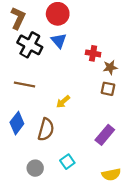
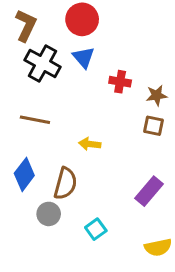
red cross: (93, 53) -> (120, 82), moved
yellow arrow: (63, 102) -> (90, 144), turned 48
gray circle: (35, 168) -> (49, 214), moved

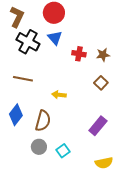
brown star: (157, 95) -> (103, 55), moved
brown square: (154, 126) -> (101, 83), turned 32
gray circle: (49, 214) -> (39, 147), moved

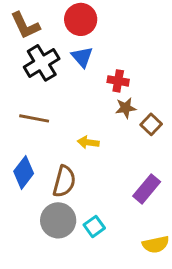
brown L-shape: (17, 17) -> (25, 25), turned 130
black cross: (28, 42) -> (42, 63), turned 30
brown star: (103, 55) -> (126, 108), moved
gray circle: (39, 147) -> (58, 220), size x1.5

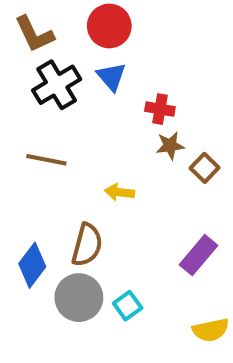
blue diamond: (24, 172) -> (32, 265), moved

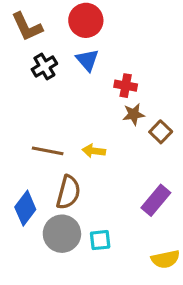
black cross: (57, 85) -> (44, 67), size x0.7
brown line: (46, 160) -> (48, 151), moved
cyan square: (128, 306) -> (100, 240), turned 30

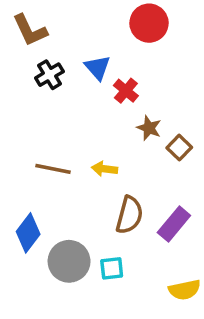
red circle: (86, 20) -> (149, 23), moved
red cross: (126, 86) -> (126, 91), moved, turned 30
brown star: (134, 114) -> (149, 128), turned 30
brown semicircle: (68, 192) -> (129, 215), moved

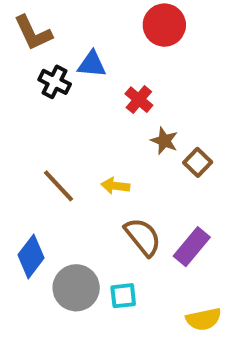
blue triangle: (97, 68) -> (92, 64), moved, turned -44
black cross: (49, 75) -> (55, 82), turned -32
brown line: (53, 169) -> (58, 186), turned 36
brown semicircle: (129, 215) -> (143, 237), turned -54

